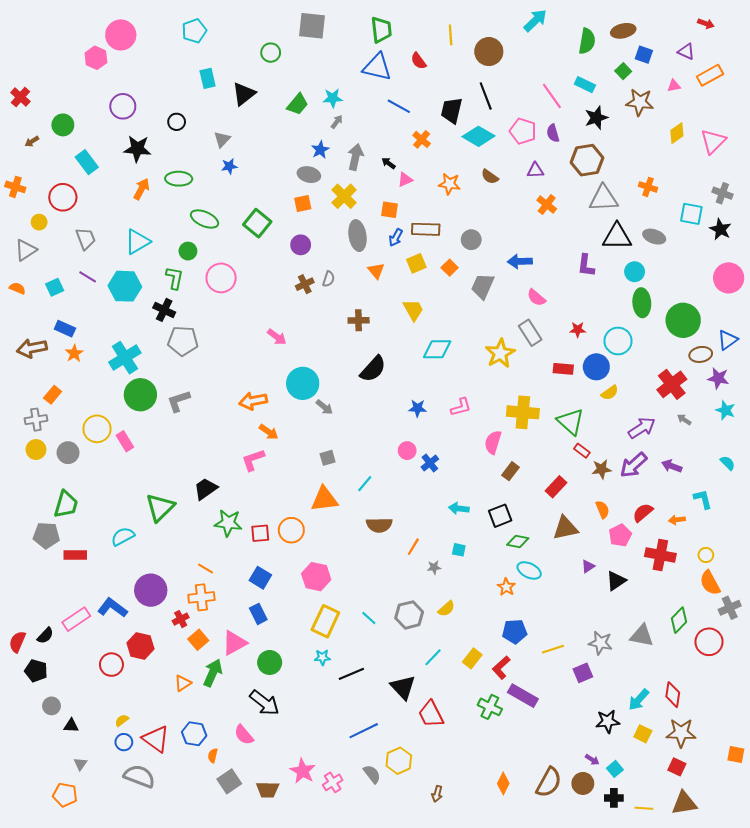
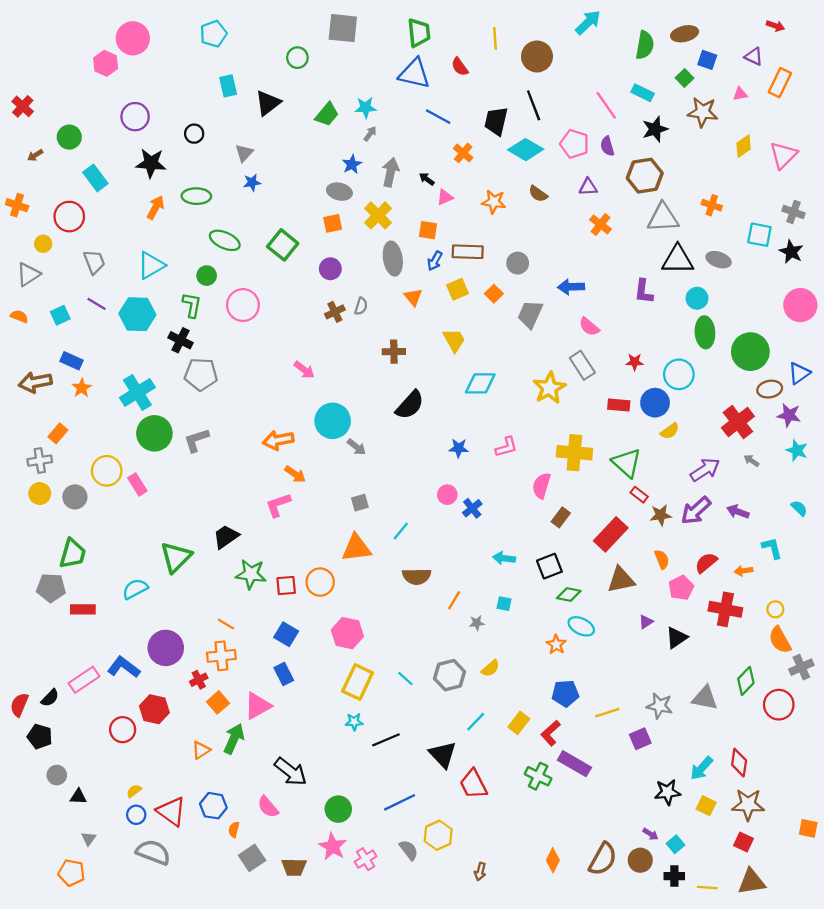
orange rectangle: (710, 75) -> (780, 83), turned -35
red rectangle: (556, 487) -> (611, 534), size x1.4
green circle: (270, 662) -> (338, 809), moved

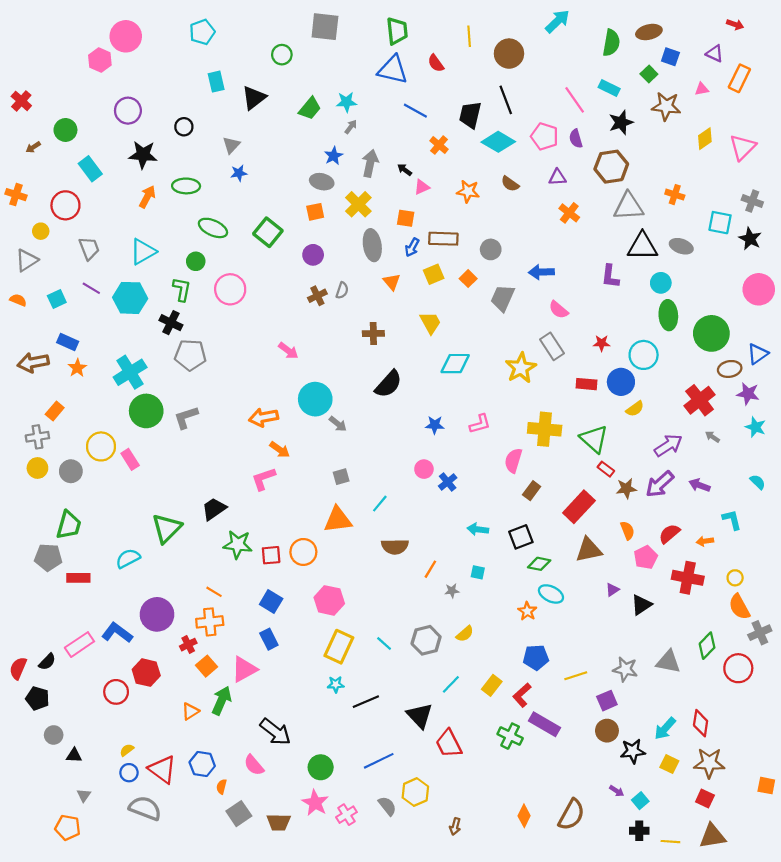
brown circle: (640, 860) -> (607, 731), moved

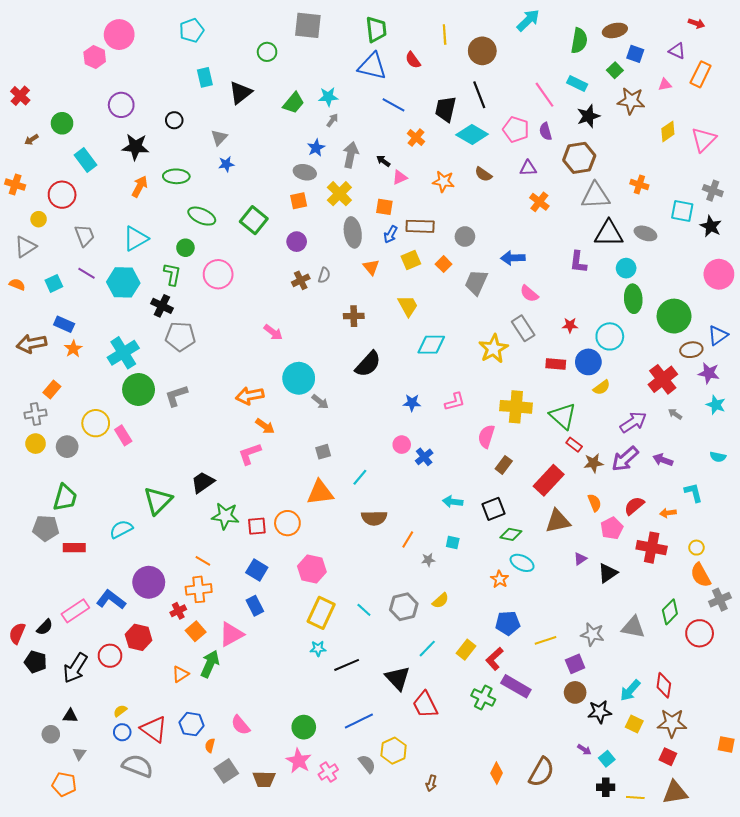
cyan semicircle: (758, 482) -> (718, 457), turned 147
black arrow: (275, 732) -> (75, 668), moved, turned 84
gray circle: (54, 735) -> (51, 734), moved

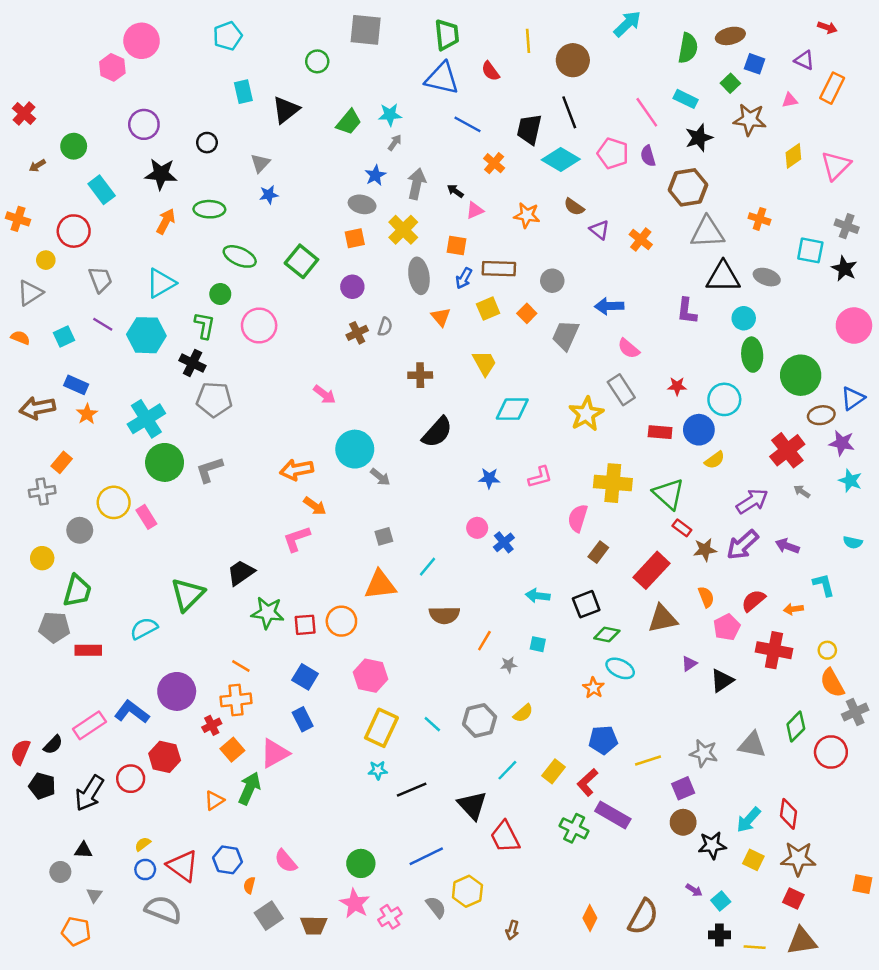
purple triangle: (528, 168) -> (600, 230), moved, turned 42
yellow circle: (36, 444) -> (42, 558), moved

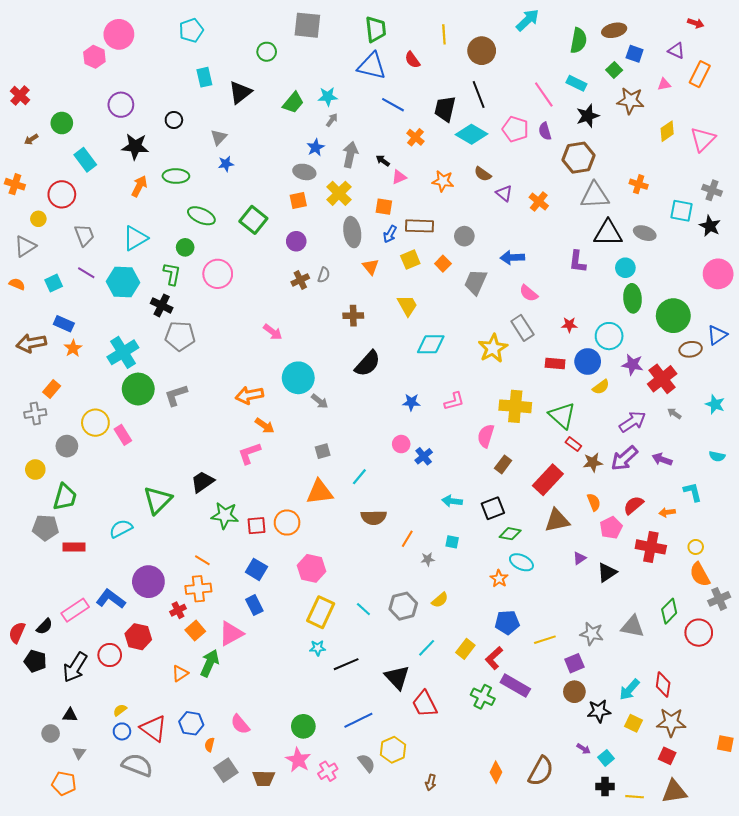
purple star: (842, 443) -> (632, 365), moved

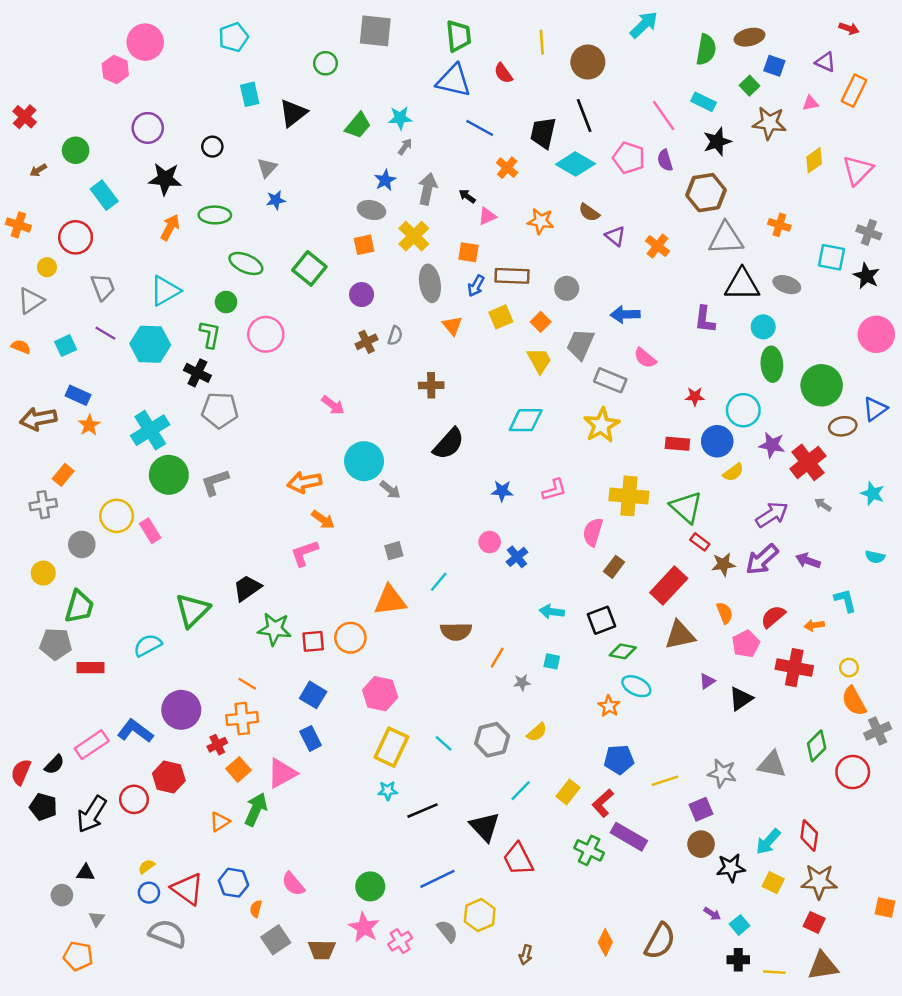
yellow trapezoid: (407, 305) -> (539, 360), moved
gray rectangle: (522, 328) -> (610, 380), moved, turned -35

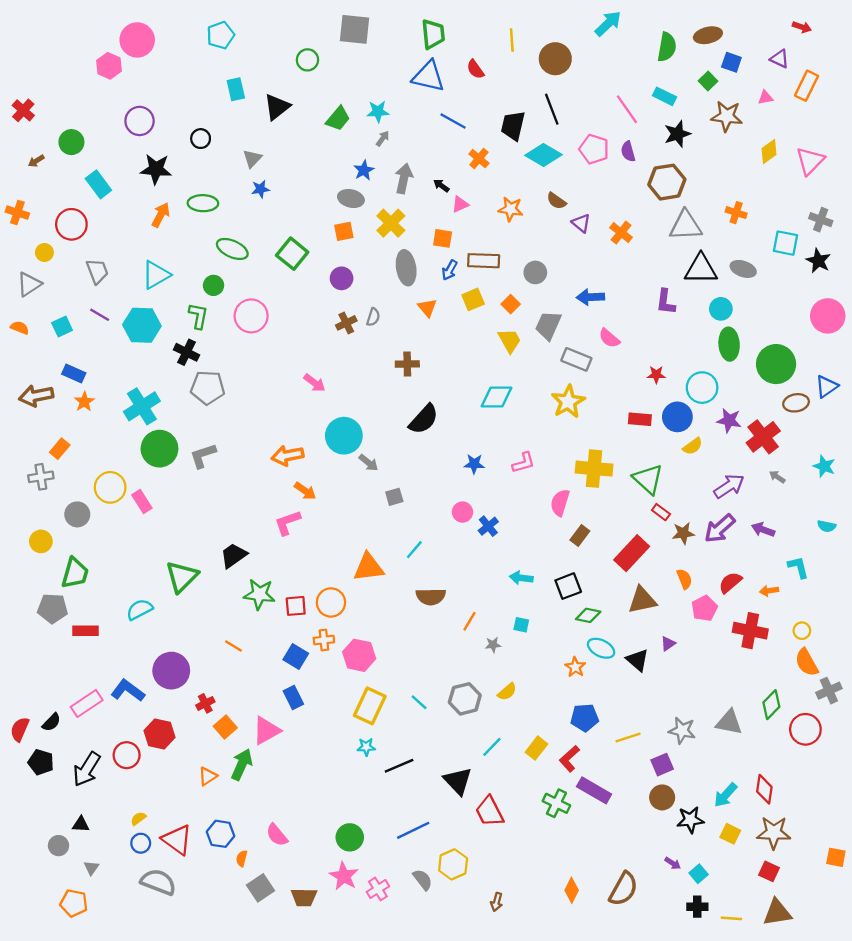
gray square: (394, 551) -> (394, 497), moved
black triangle: (741, 699) -> (637, 660), moved, turned -45
orange cross: (242, 719) -> (324, 640), moved, size x0.7

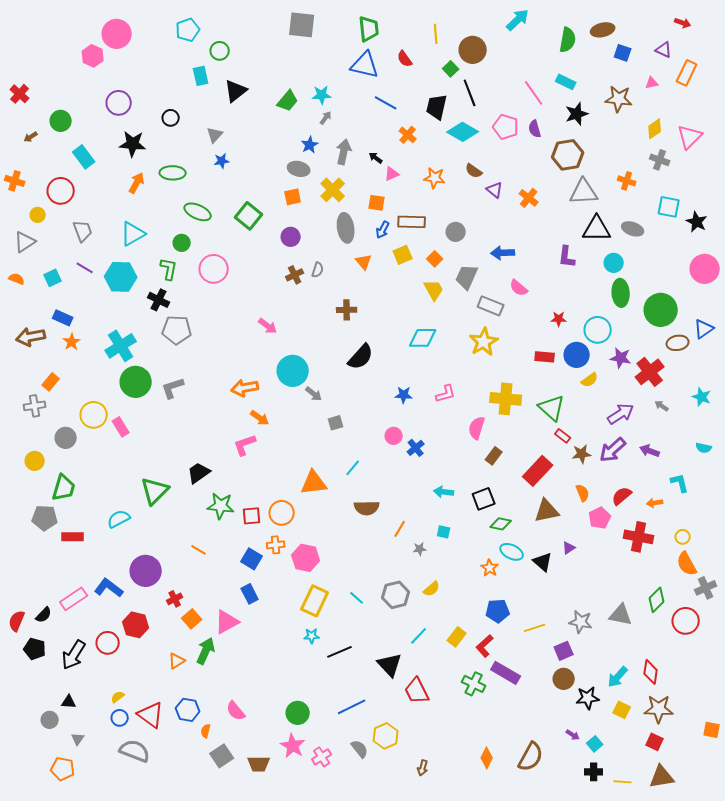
green circle: (307, 60) -> (220, 51), moved
green square: (708, 81) -> (451, 69), moved
gray cross: (821, 220) -> (660, 160), moved

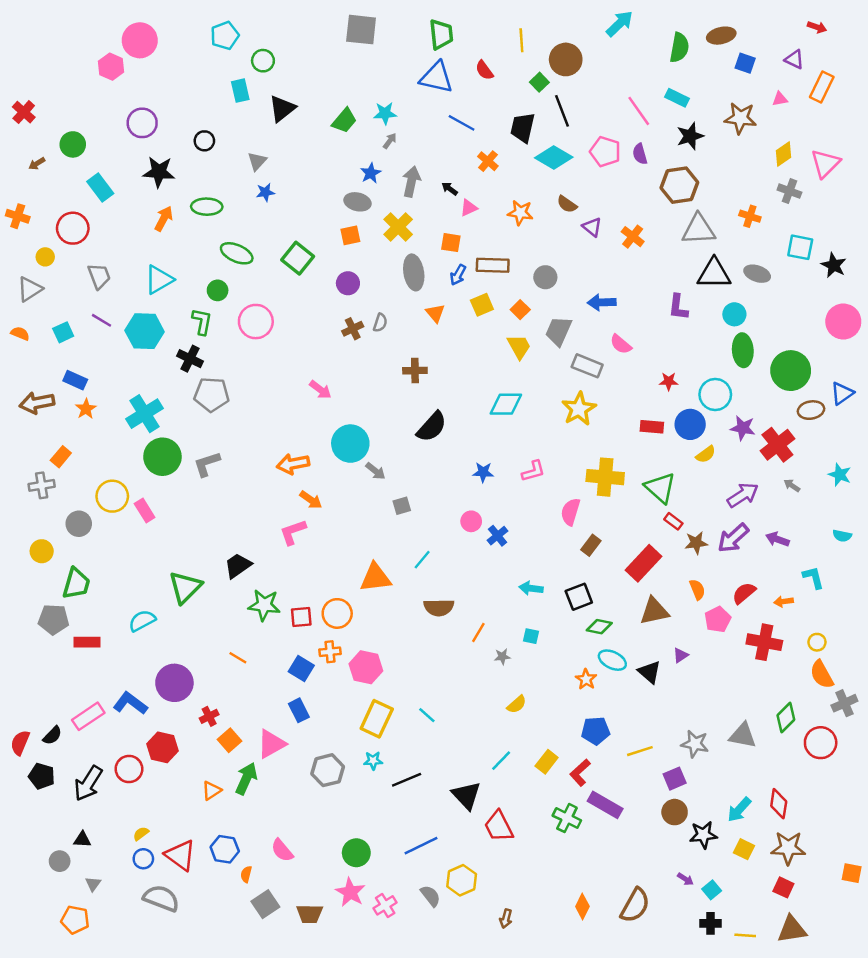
gray hexagon: (396, 595) -> (328, 770), moved

